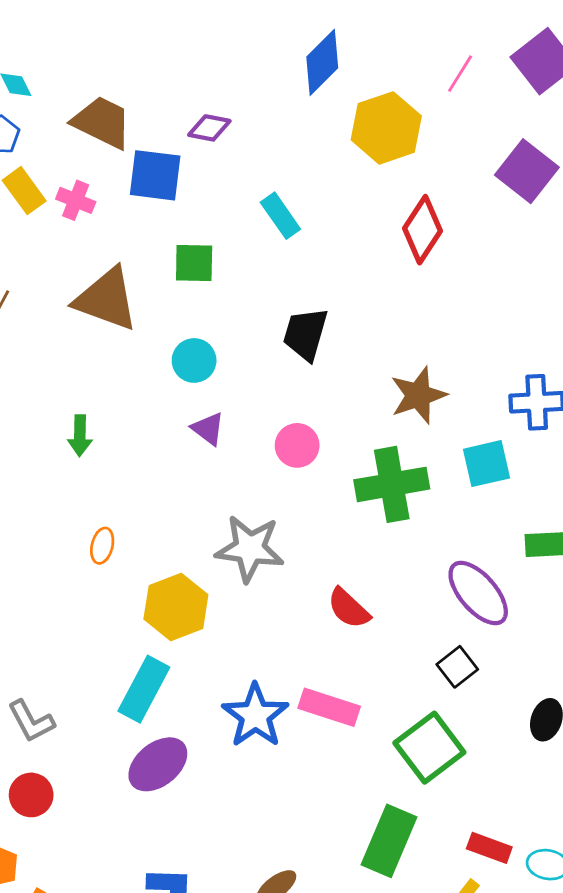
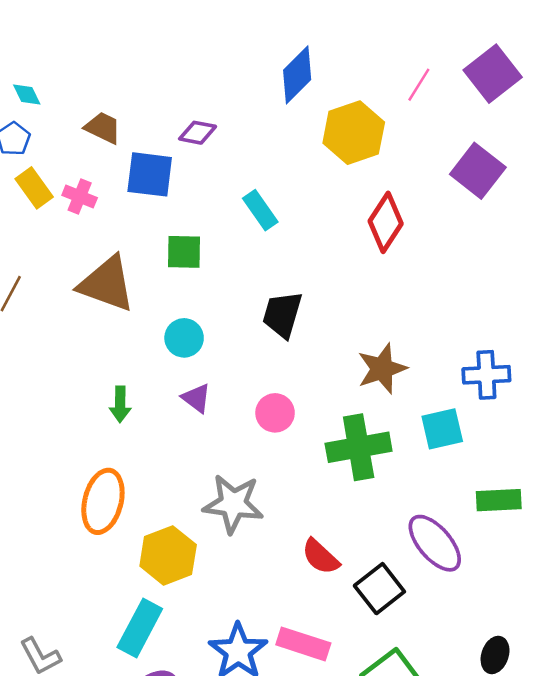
brown trapezoid: (102, 122) -> (103, 128), size x0.7
green arrow: (80, 436) -> (120, 404), moved
orange ellipse: (102, 546) -> (103, 501), size x2.0
black square: (457, 667) -> (379, 589), moved, size x1.4

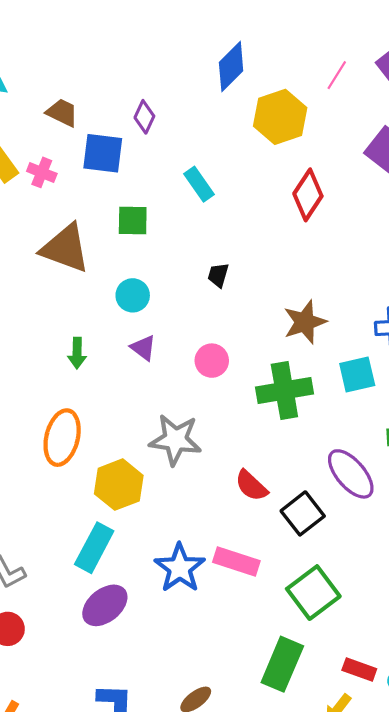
purple diamond: (198, 133) -> (144, 117), turned -76
black trapezoid: (282, 315) -> (218, 275), size x0.6

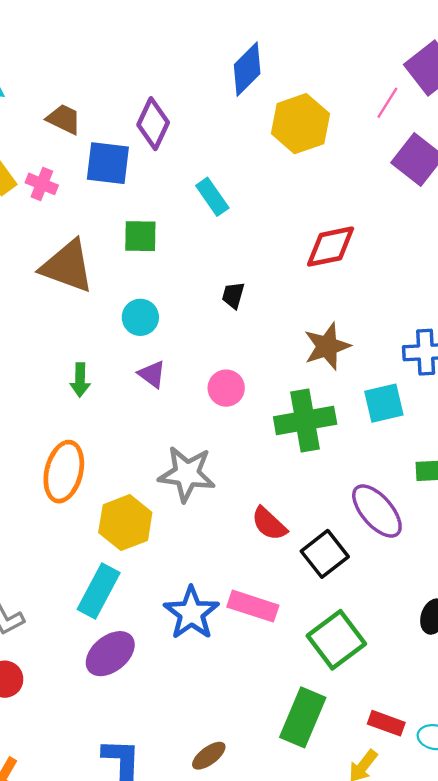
pink line: (337, 75) -> (387, 103), moved
purple diamond: (144, 117) -> (153, 124), size x1.4
red diamond: (308, 195) -> (331, 247), moved, turned 45

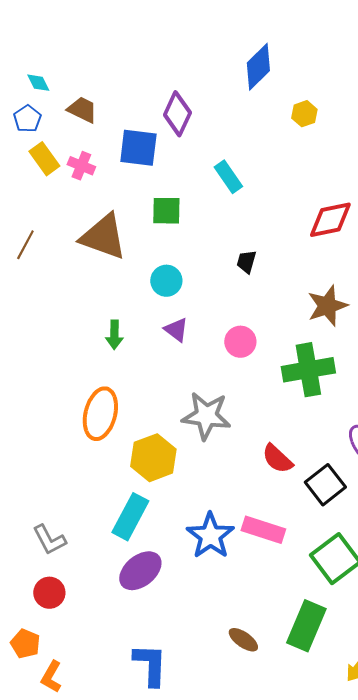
brown trapezoid: (64, 119) -> (82, 110), moved
yellow hexagon: (300, 124) -> (304, 114), size x0.5
brown ellipse: (209, 756) -> (243, 640), moved, turned 72

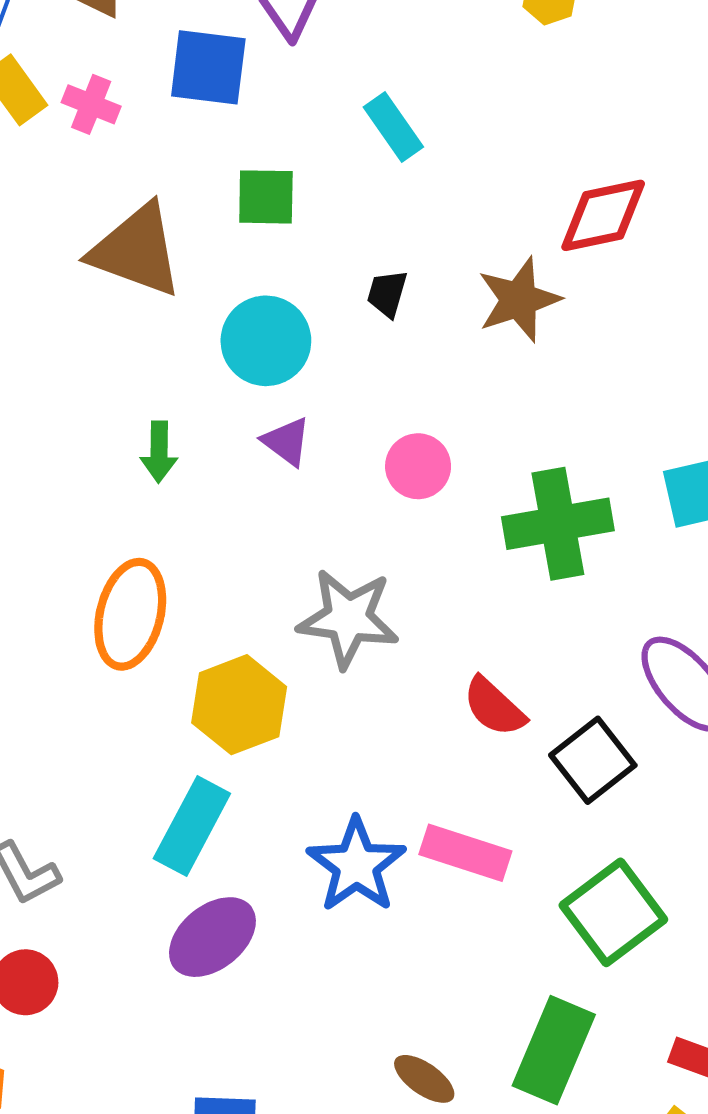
black trapezoid: (246, 262) -> (387, 294), moved
cyan circle: (166, 281) -> (266, 341), size x1.4
brown star: (327, 306) -> (519, 300), moved

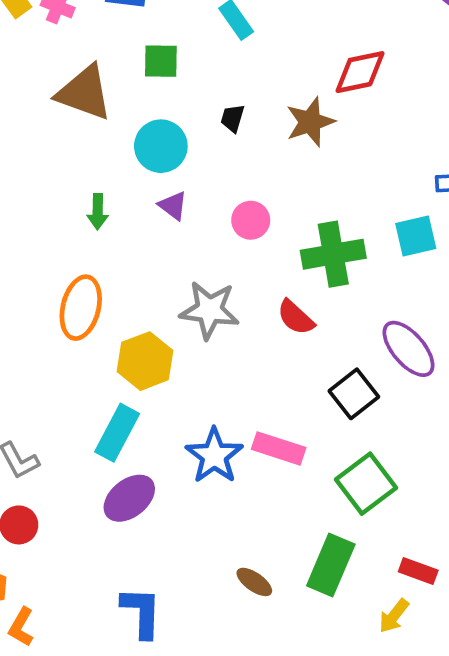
red semicircle: (494, 707) -> (296, 317), moved

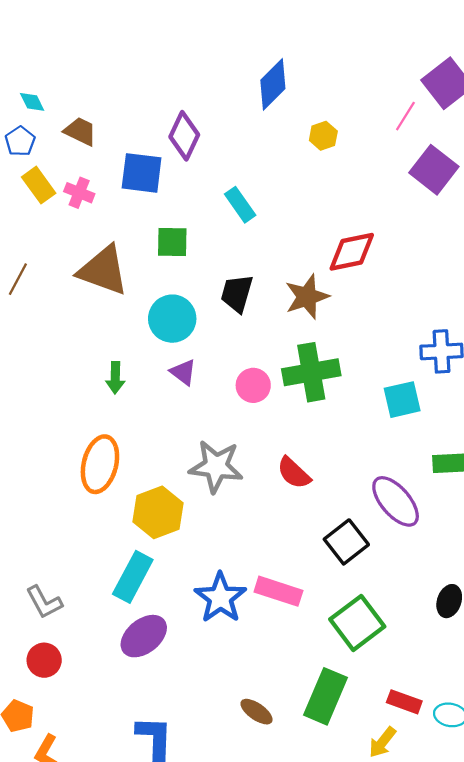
black trapezoid: (232, 118) -> (237, 293), size x1.5
green cross: (333, 254) -> (311, 372), moved

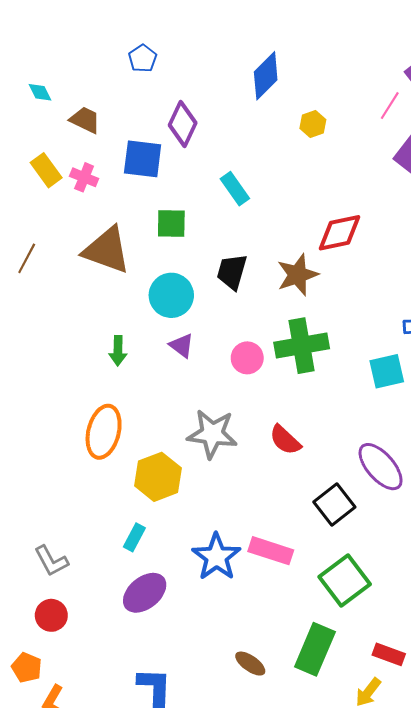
blue pentagon: (20, 141) -> (143, 58), moved
cyan rectangle: (133, 577) -> (134, 537), size x0.6

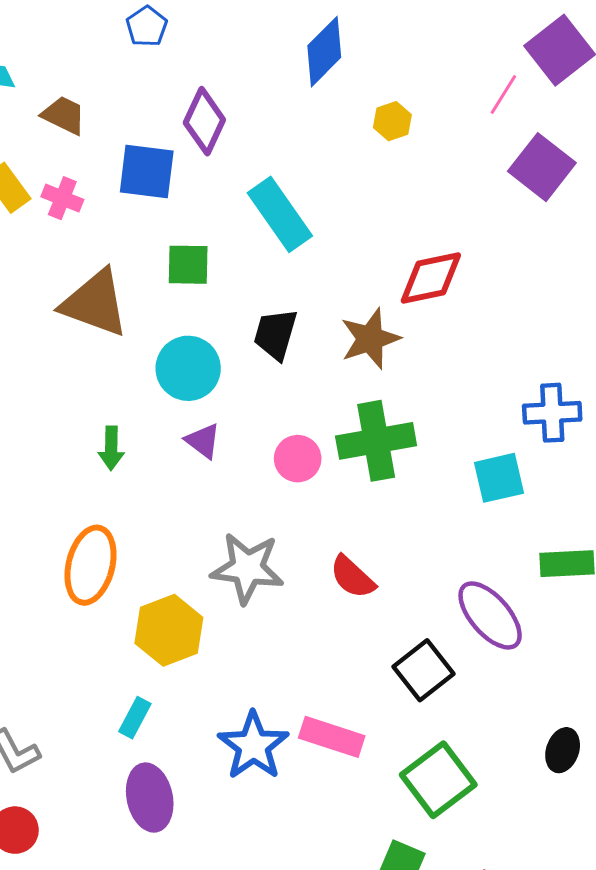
cyan rectangle: (235, 189) -> (280, 214), size x1.5
purple ellipse: (145, 593) -> (150, 798), turned -63

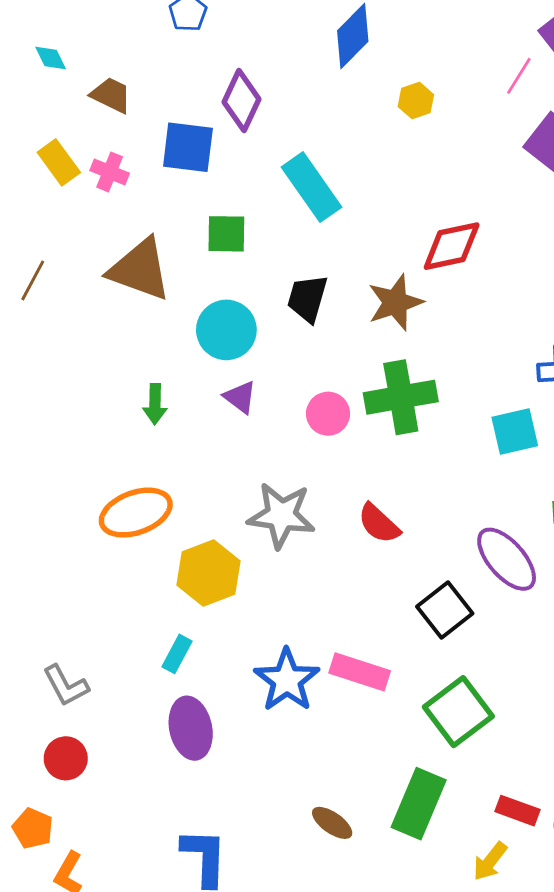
orange ellipse: (90, 565) -> (136, 513), turned 56

